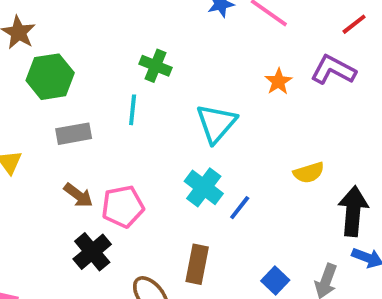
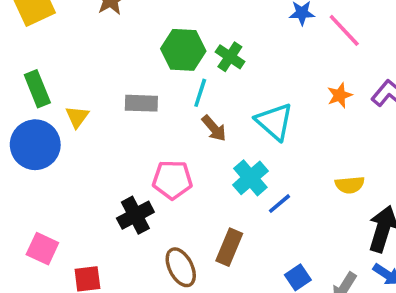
green hexagon: (50, 77) -> (183, 50), moved
cyan triangle: (216, 123) -> (274, 122), turned -42
brown arrow: (78, 195) -> (214, 128), moved

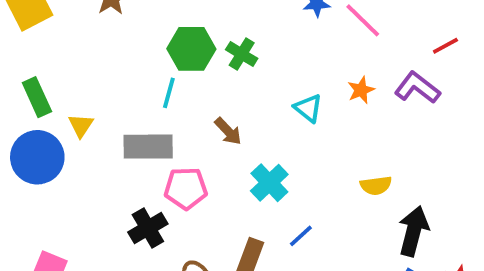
cyan line: (200, 93) -> (169, 93), moved
gray rectangle: (141, 103) -> (148, 147), moved, size x1.4
cyan triangle: (274, 122) -> (308, 108), moved, size x0.7
blue line: (279, 204) -> (301, 236), moved

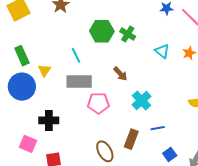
cyan line: (169, 93) -> (76, 55), moved, turned -42
cyan triangle: (308, 108) -> (162, 51), moved
black cross: (148, 228) -> (49, 120), moved, turned 30
blue line: (301, 236) -> (158, 128), turned 32

